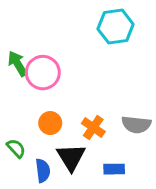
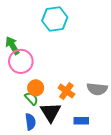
cyan hexagon: (116, 27) -> (55, 19), moved
pink circle: (43, 73) -> (21, 61), moved
green semicircle: (16, 148) -> (31, 98), moved

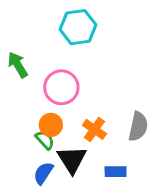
pink circle: (21, 61) -> (61, 87), moved
gray semicircle: (97, 89) -> (138, 126), turned -84
blue semicircle: (30, 122) -> (43, 173), turned -140

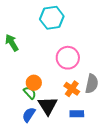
pink circle: (61, 87) -> (68, 58), moved
orange cross: (94, 129) -> (72, 89), moved

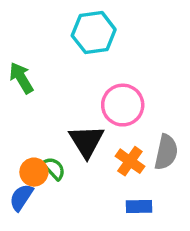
orange circle: (34, 83) -> (34, 172), moved
black triangle: (48, 106) -> (86, 141), moved
blue semicircle: (29, 115) -> (21, 197), moved

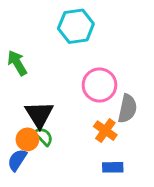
black triangle: (86, 141) -> (39, 114), moved
gray semicircle: (166, 152) -> (127, 109), moved

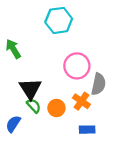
orange circle: (27, 139) -> (56, 108), moved

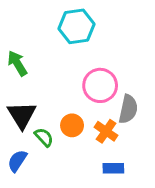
black triangle: (30, 89) -> (22, 115), moved
orange circle: (56, 108) -> (72, 125), moved

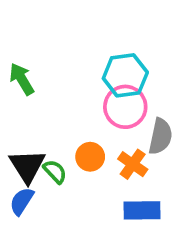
cyan hexagon: (76, 26) -> (125, 75), moved
black triangle: (22, 115) -> (27, 166), moved
blue rectangle: (113, 168) -> (142, 210), size x1.4

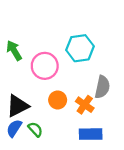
pink circle: (125, 107) -> (45, 66), moved
black triangle: (27, 166) -> (18, 106), turned 35
green semicircle: (55, 172) -> (35, 129), moved

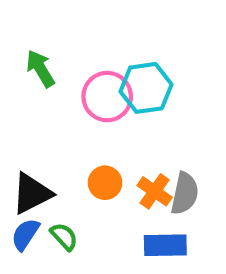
green arrow: (14, 51) -> (40, 69), moved
pink circle: (45, 66) -> (107, 97), moved
gray semicircle: (102, 87) -> (185, 193), moved

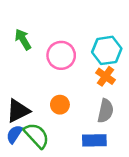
cyan hexagon: (146, 88) -> (107, 50), moved
orange cross: (155, 191) -> (106, 76), moved
green semicircle: (64, 237) -> (37, 135), size x1.6

